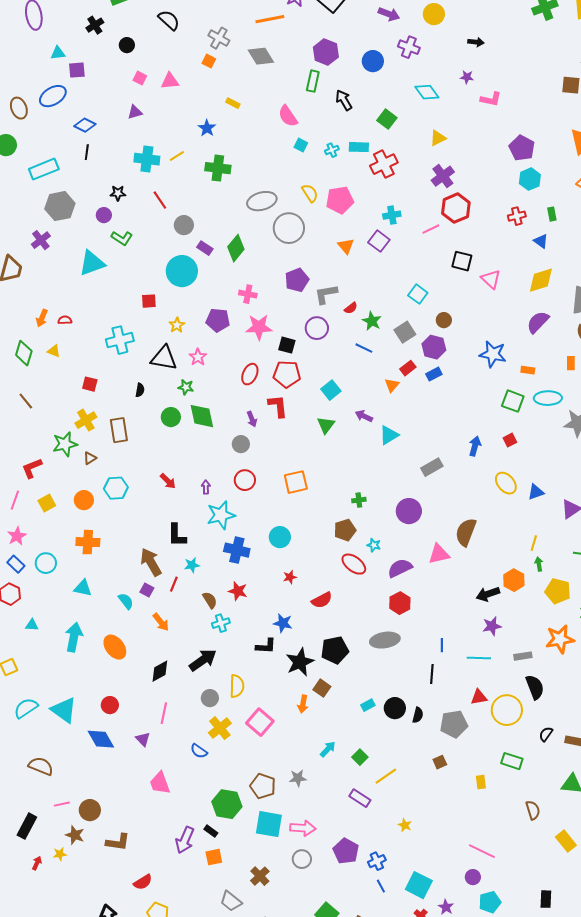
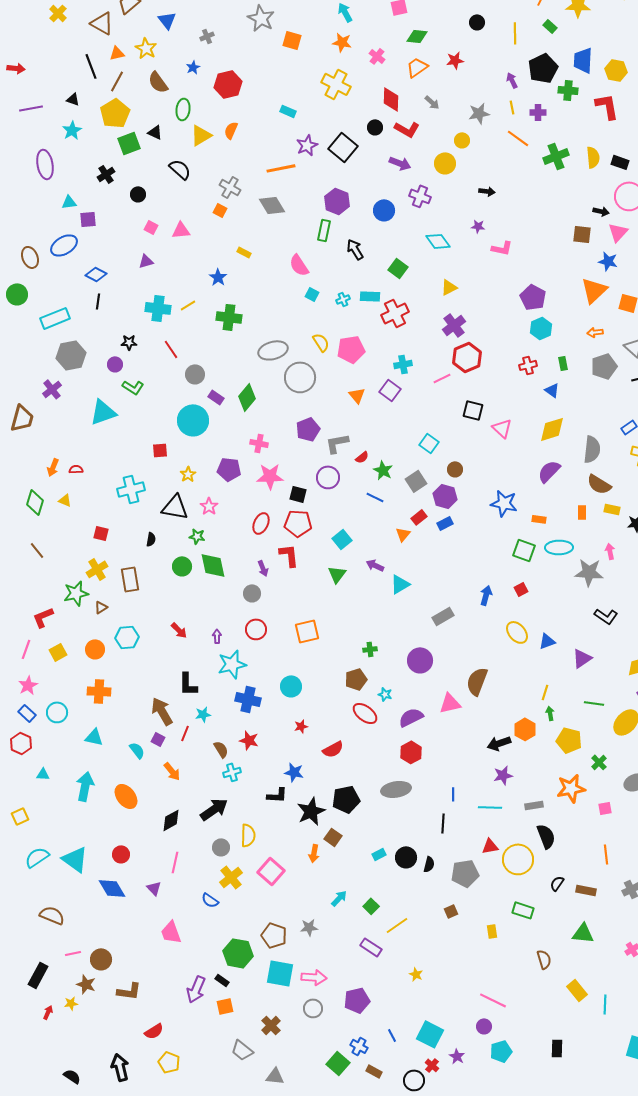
purple pentagon: (346, 851) -> (357, 1000), turned 30
blue cross: (377, 861) -> (359, 1046), moved, turned -36

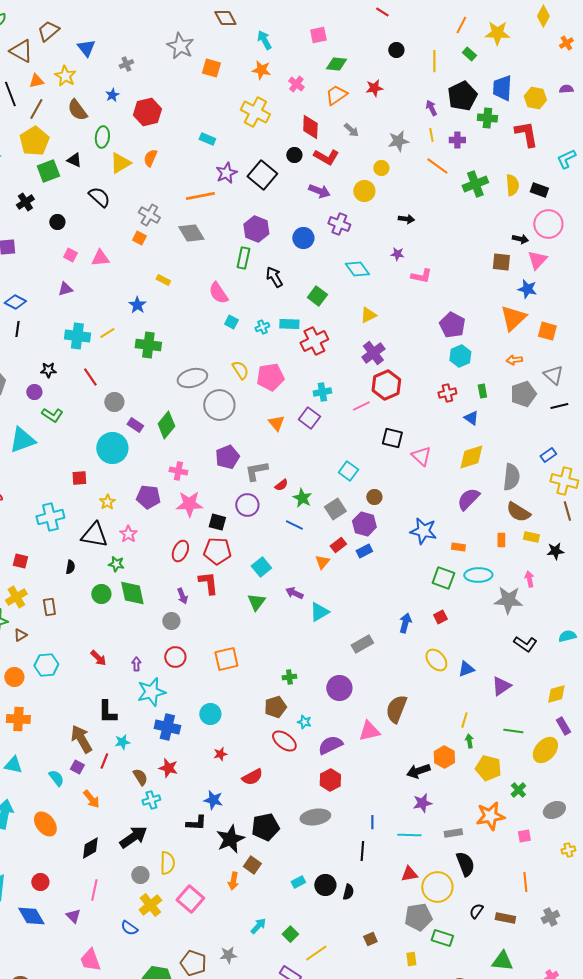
brown rectangle: (130, 579) -> (49, 607), size x0.7
gray pentagon: (465, 873) -> (418, 917), moved

